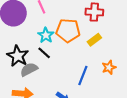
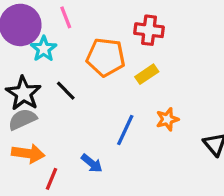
cyan star: (46, 35) -> (44, 49), moved
gray semicircle: (29, 69) -> (22, 119), moved

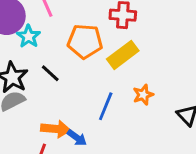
yellow rectangle: (147, 74) -> (123, 55), size x1.5
orange arrow: (28, 153) -> (56, 129), moved

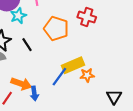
yellow rectangle: (123, 55) -> (73, 65), moved
blue arrow: (77, 138) -> (34, 93), turned 32

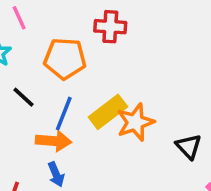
orange star: (87, 75) -> (135, 122), size x1.5
blue line: (59, 77) -> (64, 114), moved
orange arrow: (21, 84) -> (53, 141), moved

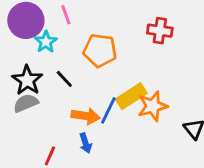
red cross: (110, 27) -> (160, 31), moved
blue line: (64, 114) -> (108, 110), moved

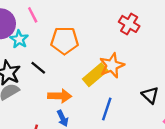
red cross: (160, 31) -> (129, 24), moved, turned 30
orange star: (153, 106) -> (112, 65), moved
blue line: (108, 110) -> (107, 109), moved

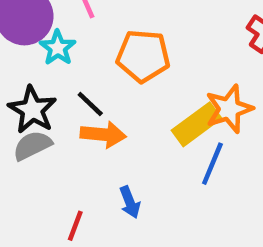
orange arrow: (60, 96) -> (103, 134), moved
blue line: (107, 109) -> (212, 164), moved

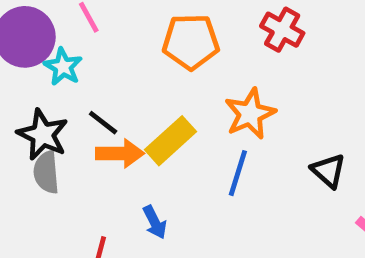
orange pentagon: (143, 56) -> (191, 42), moved
yellow rectangle: (197, 124) -> (171, 141), moved
gray semicircle: (32, 146) -> (46, 172), turned -63

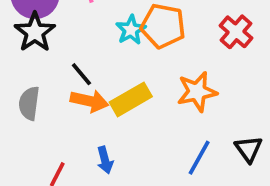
cyan star: (63, 67) -> (131, 30), moved
black star: (43, 135) -> (35, 32), moved
blue line: (238, 173) -> (199, 158), moved

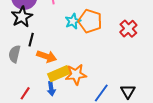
black line: (81, 74) -> (31, 40), moved, turned 48
orange star: (197, 92) -> (76, 75), moved
yellow rectangle: (131, 99) -> (59, 74), moved

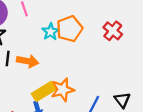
orange pentagon: (90, 21) -> (69, 29), turned -30
orange arrow: (47, 56) -> (28, 61), moved

